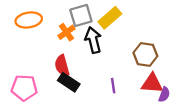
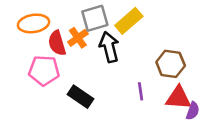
red semicircle: (62, 66) -> (57, 43), moved
purple line: (113, 86) -> (141, 91), moved
pink pentagon: (24, 88) -> (44, 70), moved

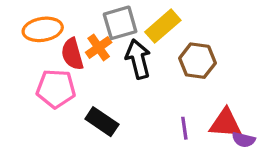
brown hexagon: (171, 64) -> (197, 61), moved
purple line: (141, 91) -> (184, 128), moved
purple semicircle: (193, 111) -> (244, 140), turned 84

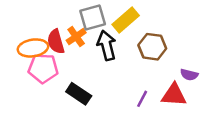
orange ellipse: (43, 29) -> (33, 48), moved
purple line: (184, 128) -> (142, 99), turned 36
purple semicircle: (244, 140) -> (189, 75), moved

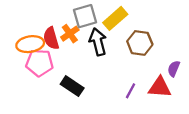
purple semicircle: (189, 75) -> (174, 69), turned 98

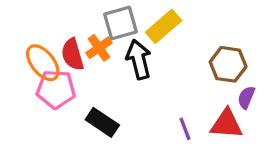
brown hexagon: (140, 43) -> (228, 64), moved
orange ellipse: (30, 44) -> (43, 63), turned 60
purple line: (130, 91) -> (185, 129), turned -49

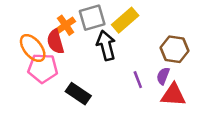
orange cross: (99, 48) -> (66, 25), moved
purple semicircle: (246, 97) -> (163, 76), moved
purple line: (185, 129) -> (138, 80), moved

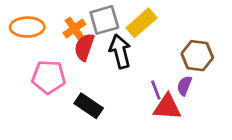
red semicircle: (55, 42) -> (84, 47), moved, turned 35
orange ellipse: (33, 48) -> (27, 27), moved, turned -52
red triangle: (173, 95) -> (167, 107), moved

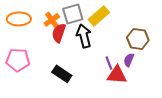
pink pentagon: (49, 77) -> (18, 60), moved

